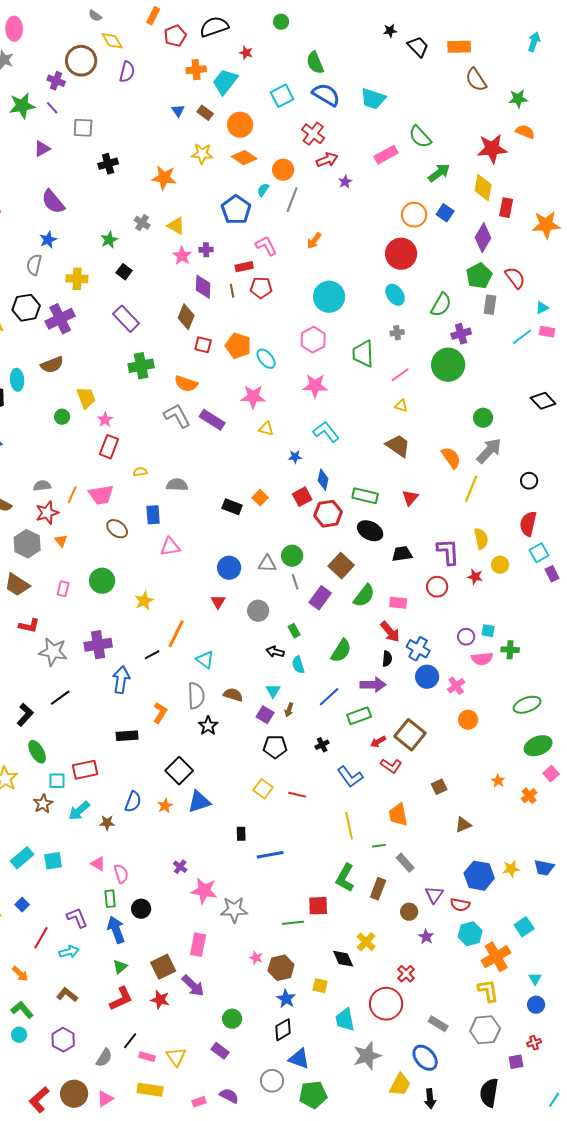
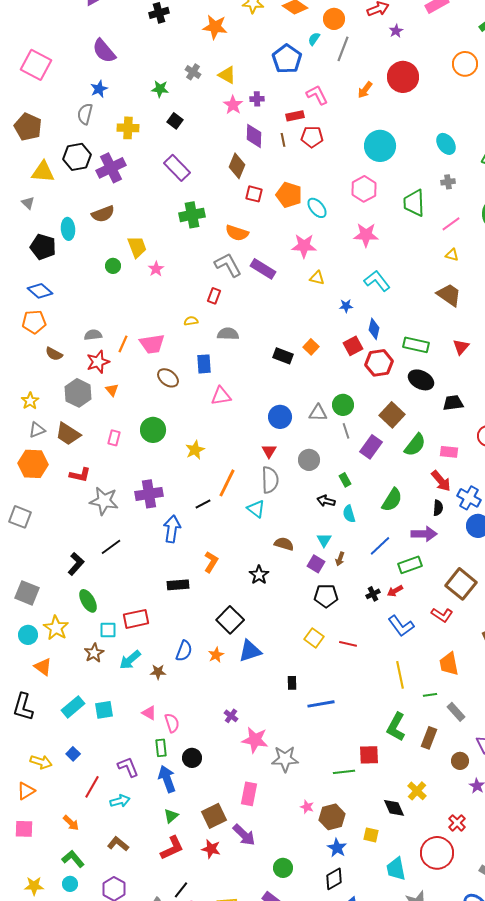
green star: (109, 240) -> (160, 89), turned 30
red circle: (401, 254) -> (403, 77), moved
red rectangle: (109, 447) -> (214, 296), moved, size x0.7
gray semicircle: (196, 696) -> (270, 480), moved
red arrow: (378, 742) -> (395, 591), moved

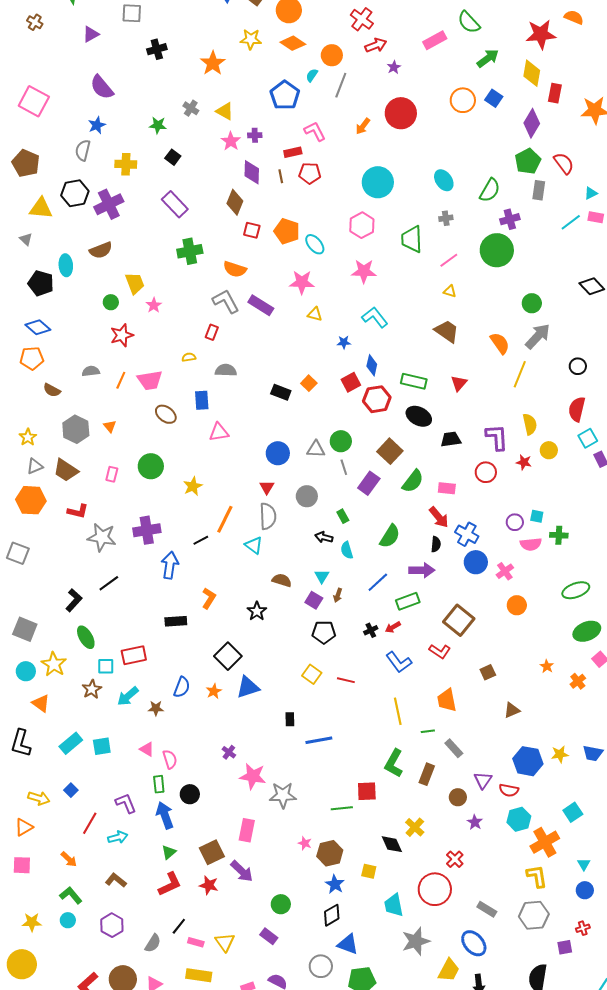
orange star: (215, 27) -> (213, 63), turned 30
red star: (98, 362) -> (122, 335), moved

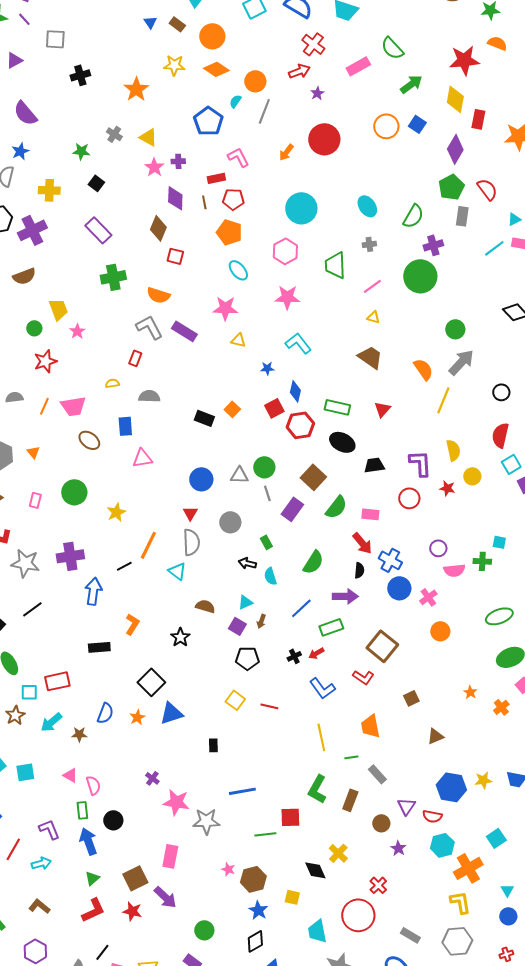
red cross: (362, 19) -> (313, 44), moved
orange pentagon: (287, 231) -> (229, 232), moved
cyan square: (537, 516) -> (499, 542), moved
cyan triangle: (322, 576) -> (245, 602), turned 35
blue line: (319, 740) -> (242, 791), moved

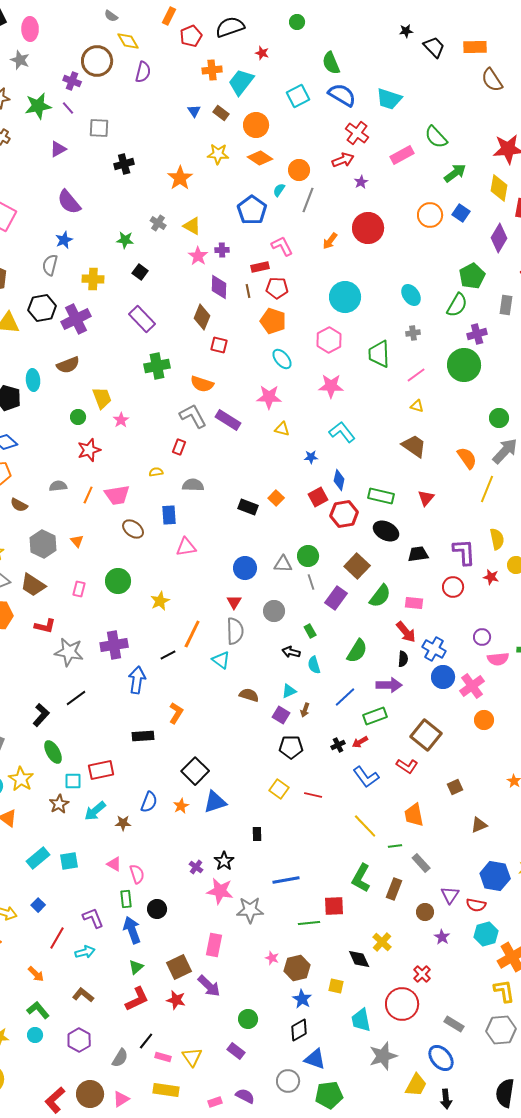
green pentagon: (451, 187) -> (472, 276), moved
pink cross: (428, 597) -> (472, 686), size x1.4
black star: (180, 637) -> (224, 861), moved
yellow line: (321, 737) -> (365, 826), turned -32

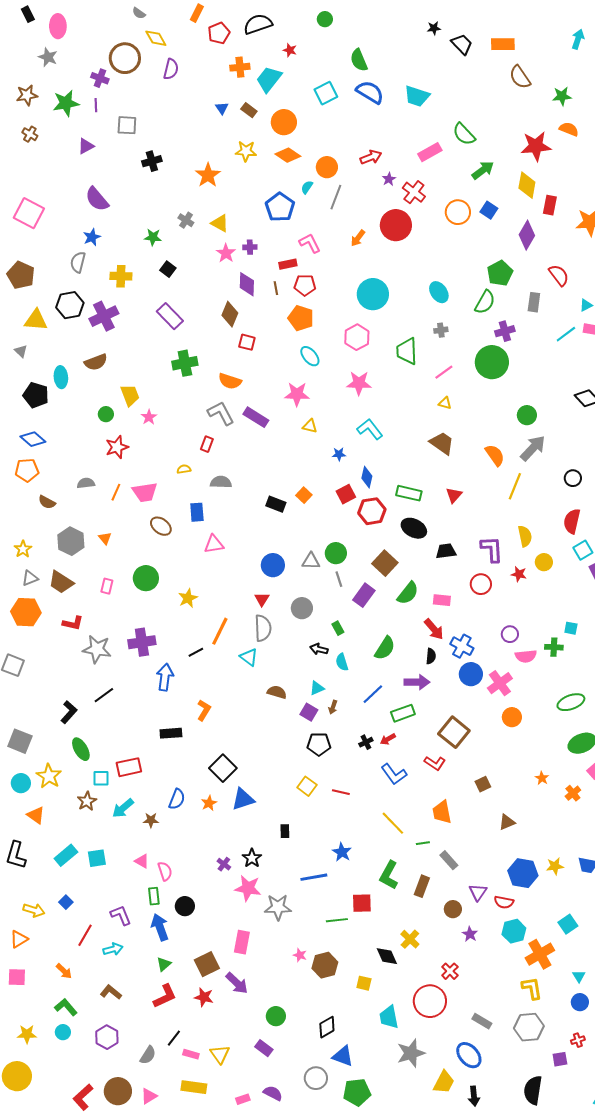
purple line: (68, 108) -> (96, 105), turned 40
red cross: (357, 133) -> (414, 192), moved
blue star: (302, 999) -> (342, 852), moved

